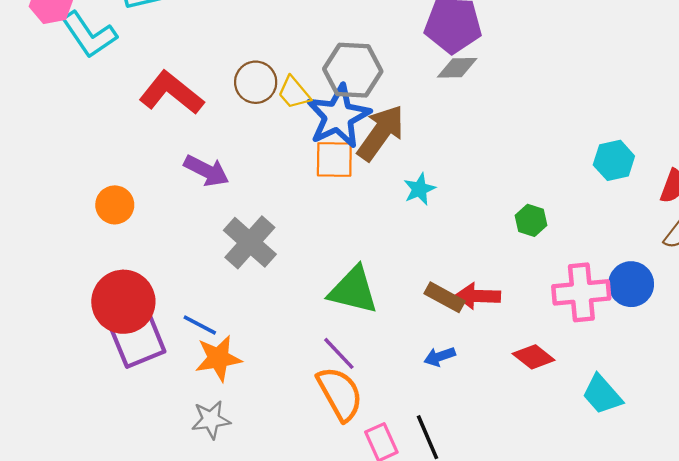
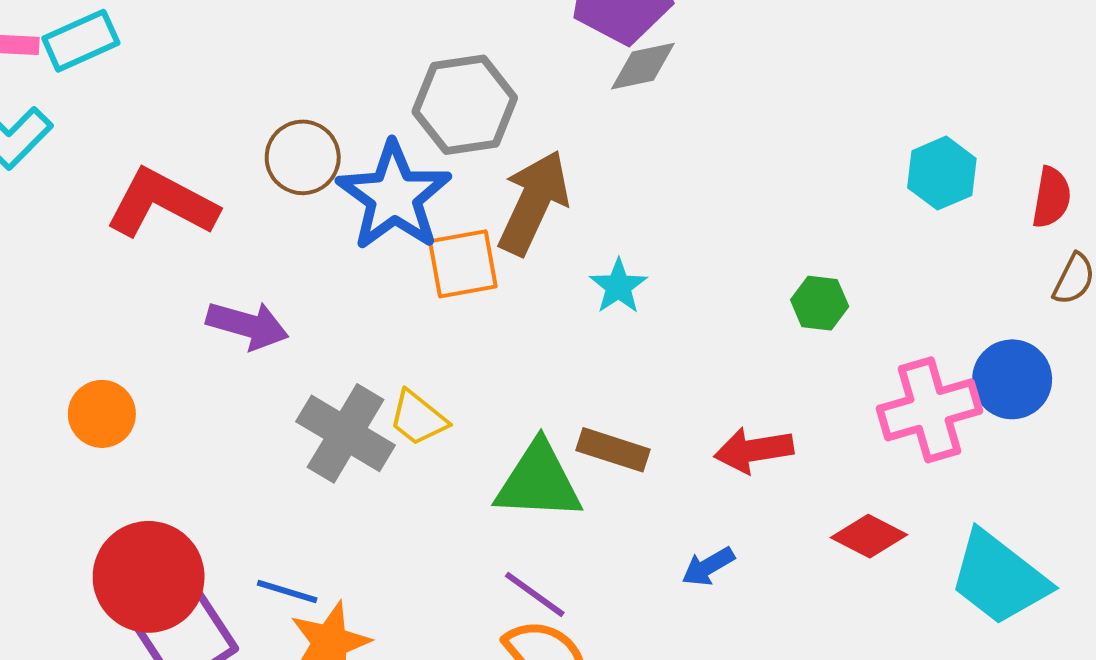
yellow trapezoid: (294, 93) -> (418, 418), moved
blue star: (338, 116) -> (394, 196), moved
brown rectangle: (445, 297) -> (613, 450), moved
cyan trapezoid: (602, 395) -> (999, 578), size x1.4

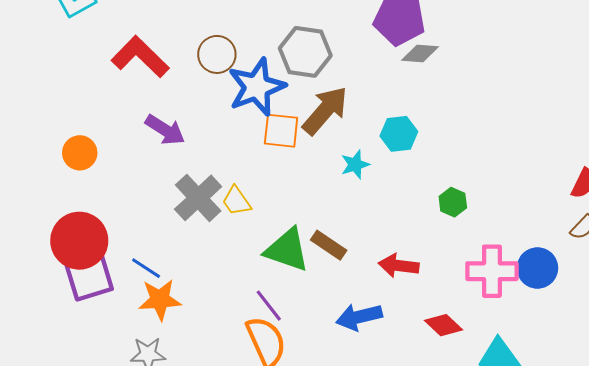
gray diamond: (643, 66) -> (420, 54), moved
cyan hexagon: (942, 173) -> (399, 134), moved
blue arrow: (708, 566) -> (359, 317), size x1.6

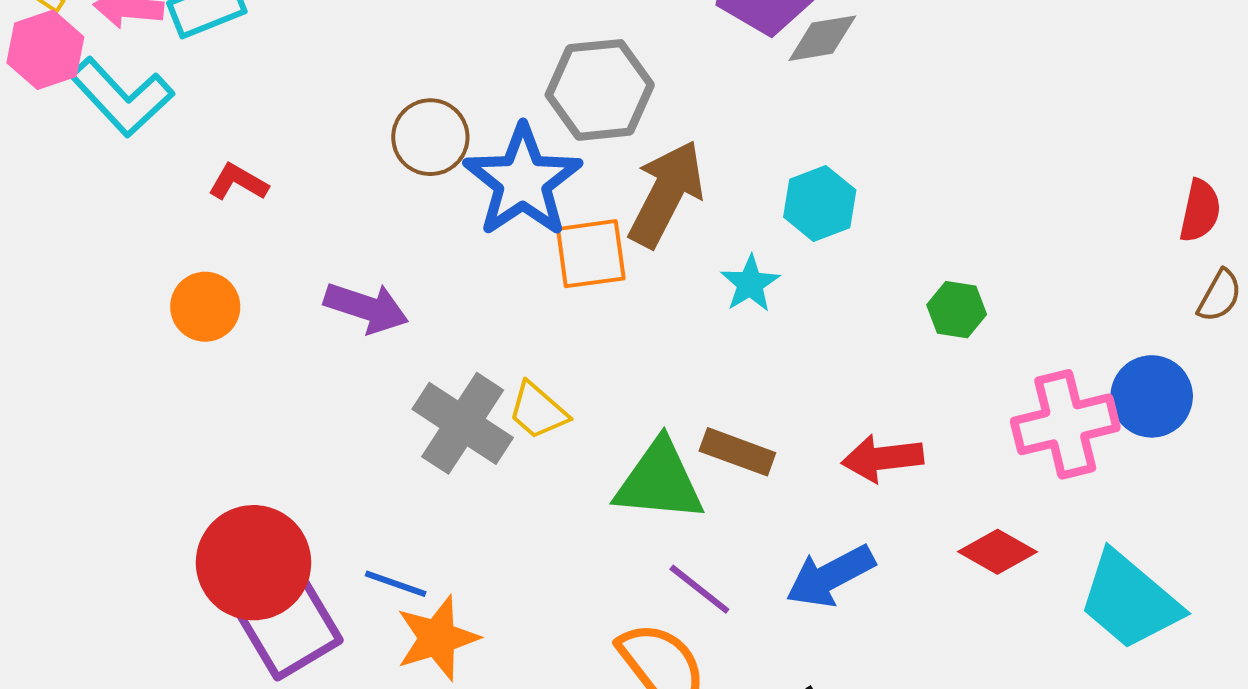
red L-shape: (140, 57) -> (238, 182), moved, size x0.5
orange circle: (80, 153) -> (205, 307), moved
purple line: (269, 306) -> (699, 589), moved

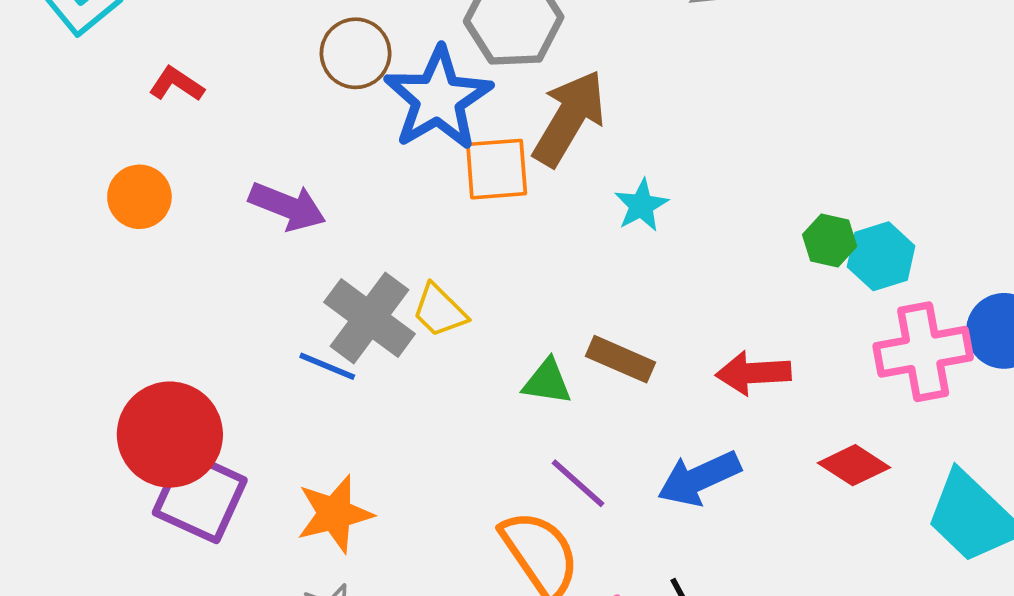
cyan hexagon: (820, 204) -> (881, 256), moved
green triangle: (659, 481) -> (547, 382), size x0.6
blue line: (396, 584) -> (327, 366), moved
purple square: (290, 628) -> (200, 496), turned -38

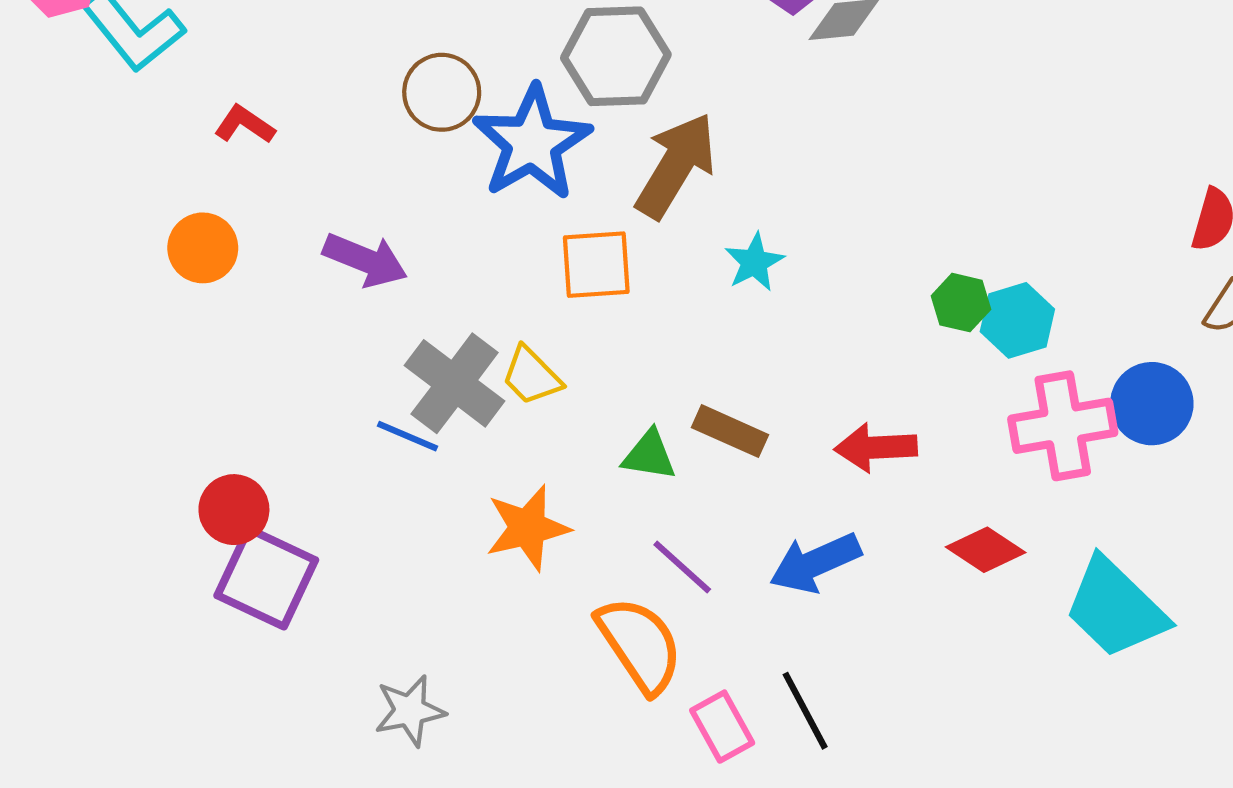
orange square: (497, 169) -> (596, 265), moved
red circle: (170, 435) -> (234, 510), size x0.6
orange star: (335, 514) -> (528, 528), moved

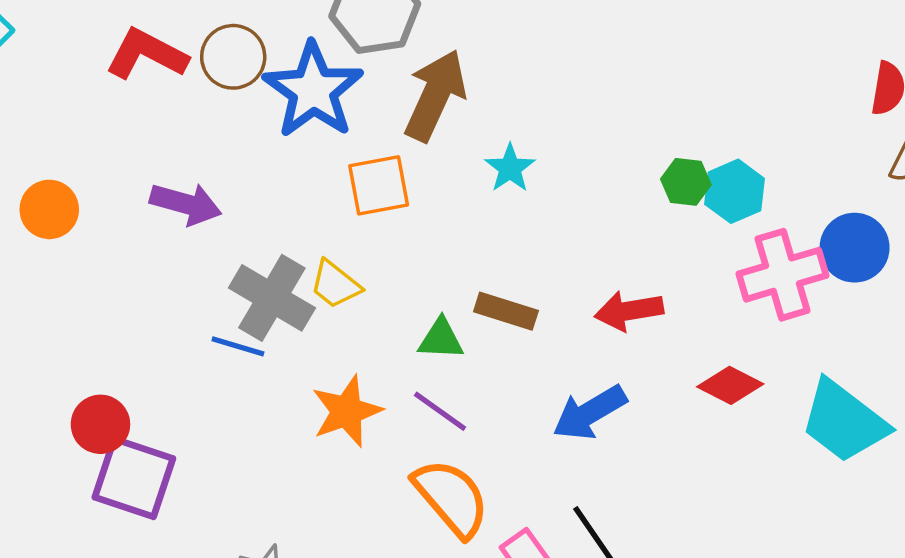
red L-shape: (245, 125) -> (147, 54), moved, size x1.6
purple line: (682, 567) -> (440, 411), moved

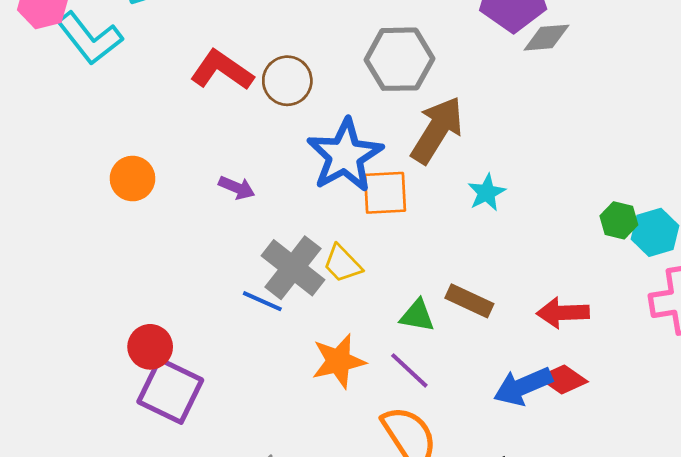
blue star: (313, 90) -> (345, 155), moved
purple arrow: (186, 204) -> (237, 188), size x0.7
red diamond: (730, 385) -> (563, 380), moved

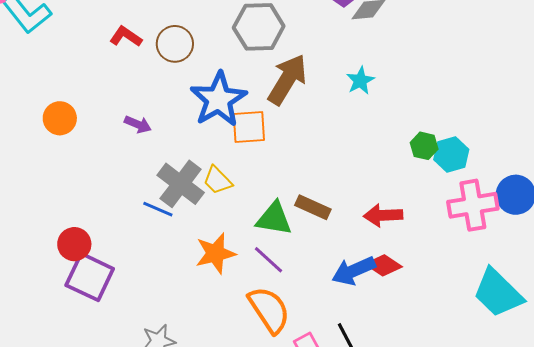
red L-shape: (222, 70) -> (126, 36), size x0.7
cyan star: (487, 193) -> (360, 81), moved
green triangle: (417, 316) -> (274, 219), size x1.4

